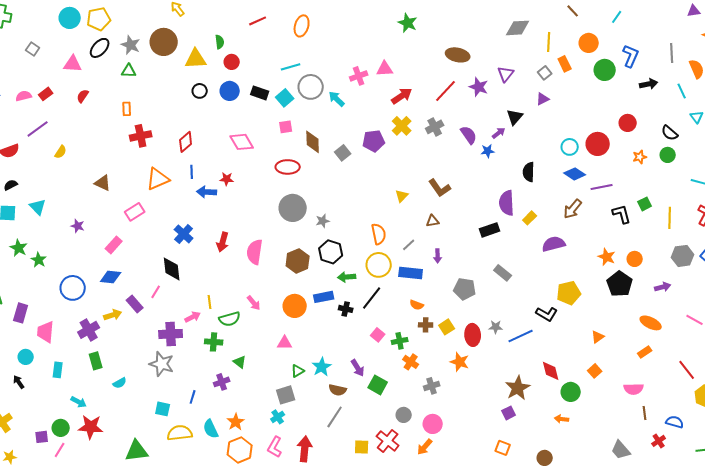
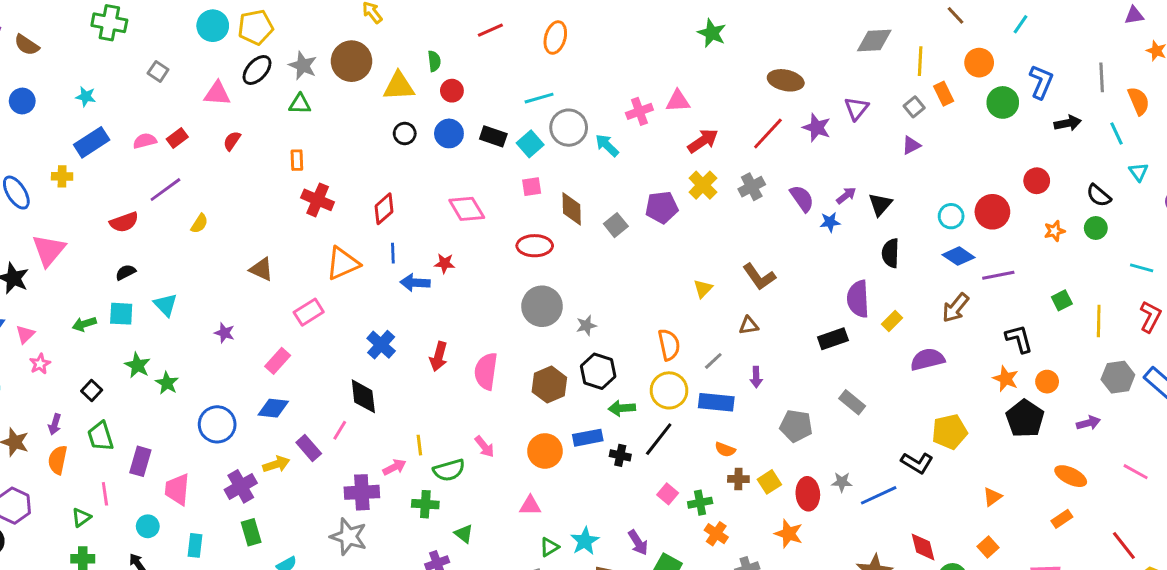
black triangle: (515, 117) -> (880, 204), moved
red cross: (141, 136) -> (318, 200), turned 35
black L-shape: (622, 214) -> (1019, 339), moved

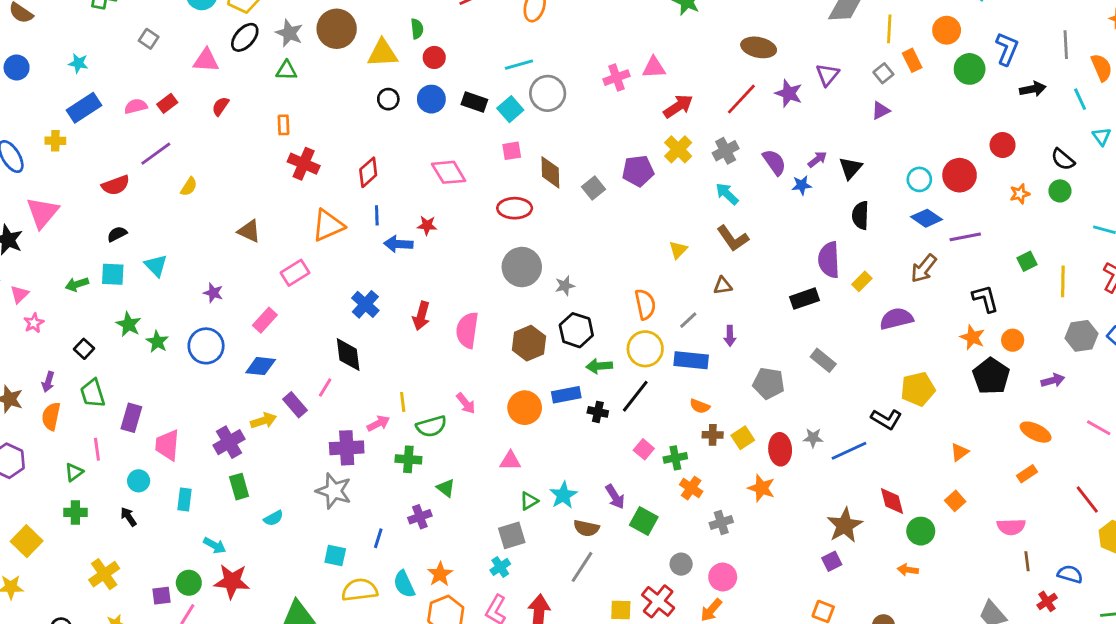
cyan arrow: (607, 145) -> (727, 194), moved
blue circle: (217, 424) -> (206, 346), moved

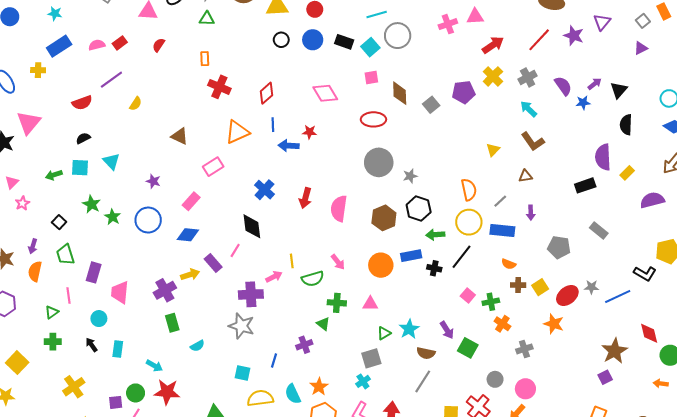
red ellipse: (780, 449) -> (567, 295), turned 55
green cross: (408, 459) -> (337, 303), moved
cyan rectangle: (185, 500) -> (118, 349), moved

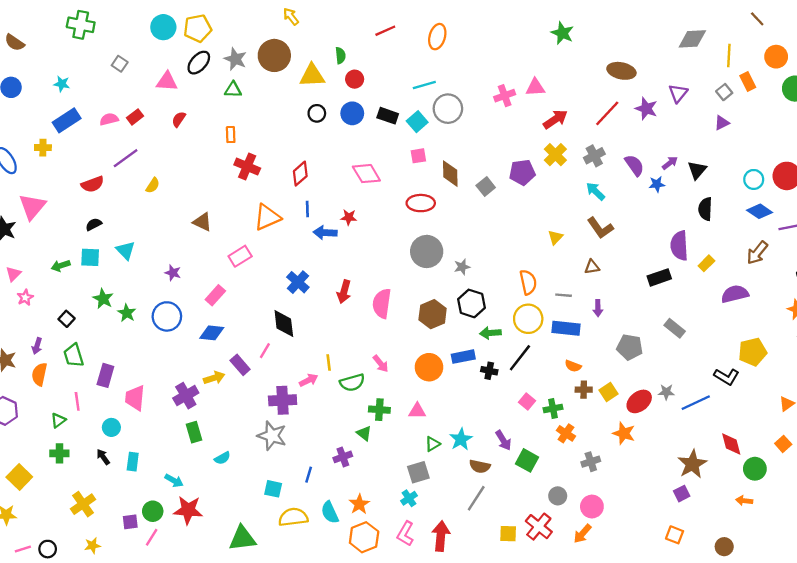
gray line: (500, 201) -> (564, 295), turned 48

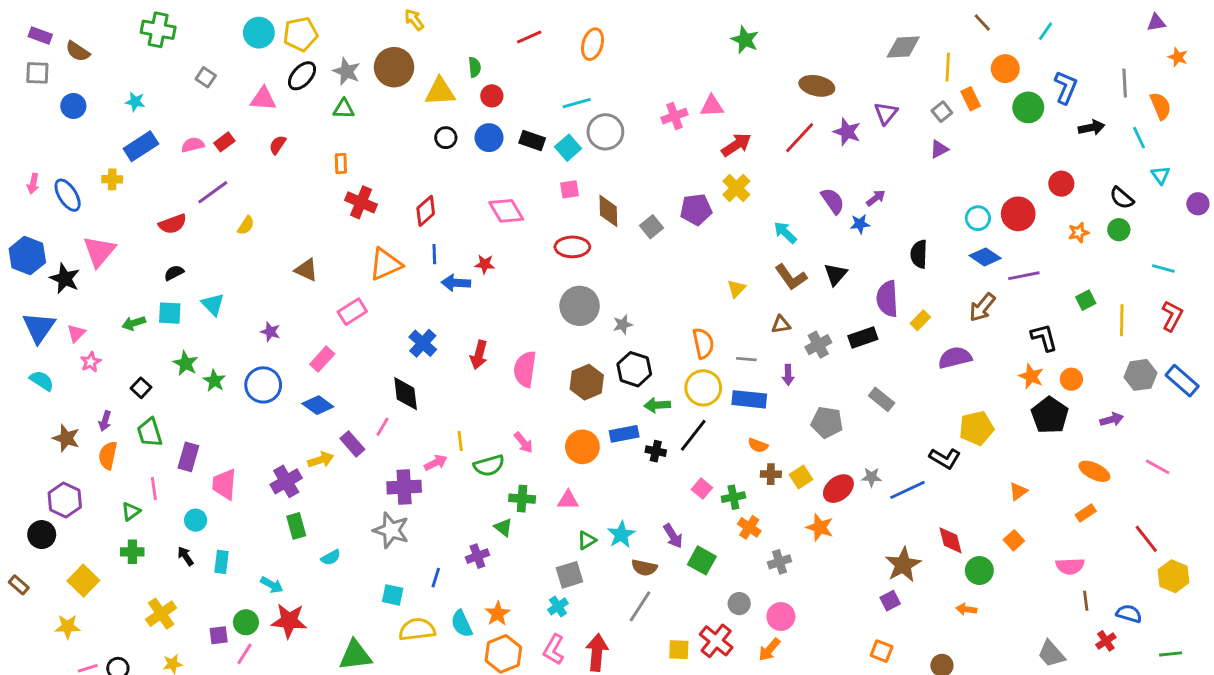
gray cross: (594, 156) -> (818, 345), moved
black triangle: (697, 170) -> (836, 274), moved
blue diamond: (212, 333) -> (318, 405), turned 30

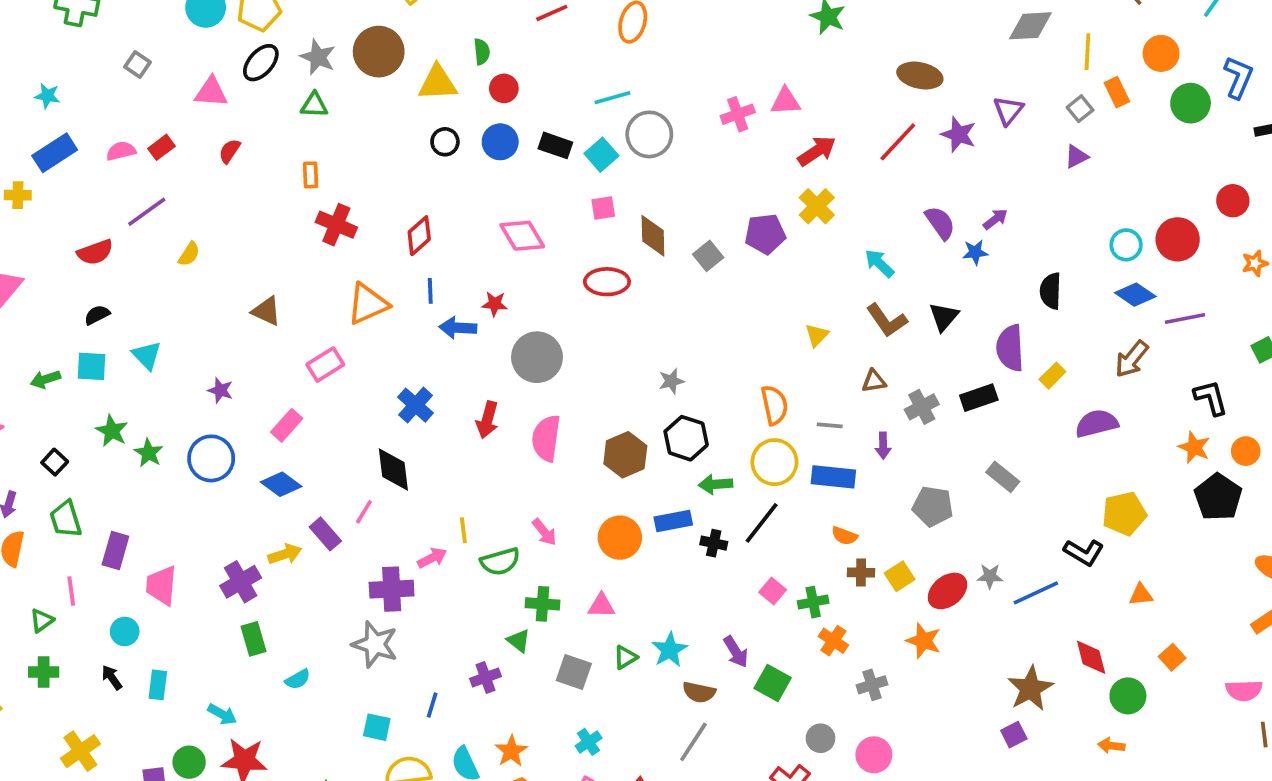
gray circle: (580, 306) -> (537, 357), moved
orange triangle: (1018, 491) -> (1141, 595), moved, turned 30
gray square: (569, 575) -> (574, 672), moved, turned 36

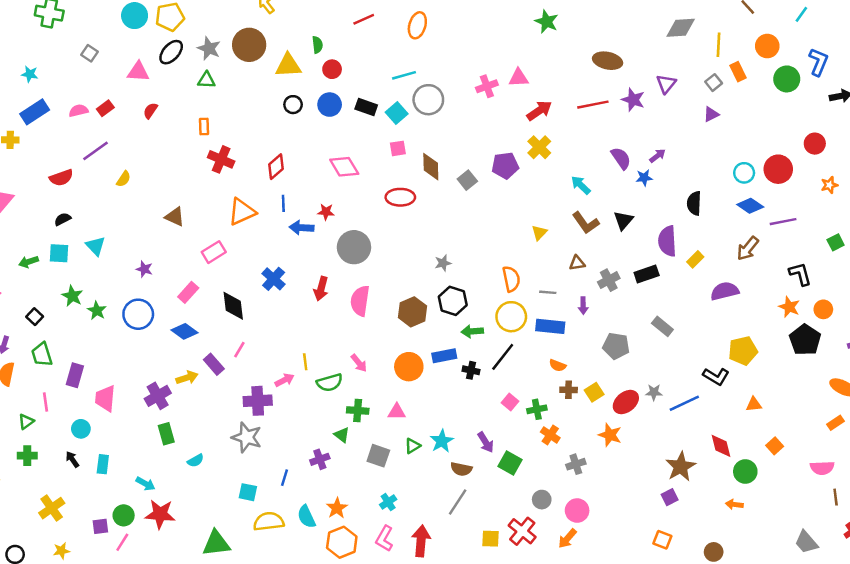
red line: (898, 142) -> (593, 105), turned 36
black diamond: (393, 469) -> (233, 306), moved

